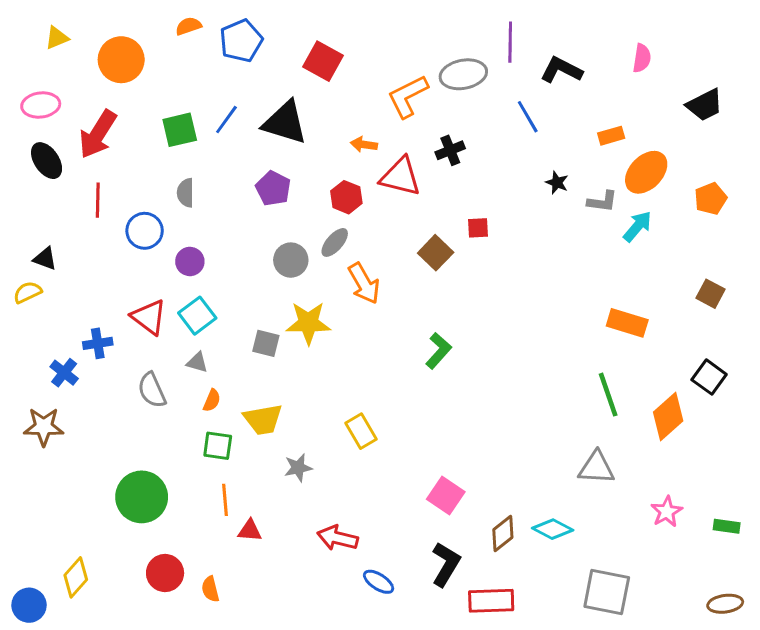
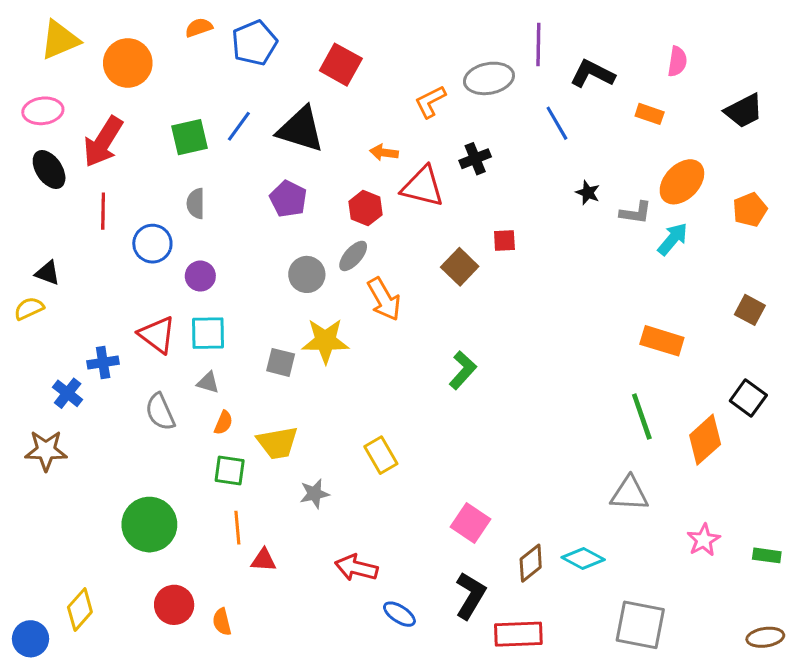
yellow triangle: (57, 38) -> (60, 40), size x1.6
orange L-shape: (408, 96) -> (430, 102), size x0.7
orange rectangle: (611, 136) -> (650, 114), moved, turned 35
cyan square: (197, 316) -> (208, 333), turned 36

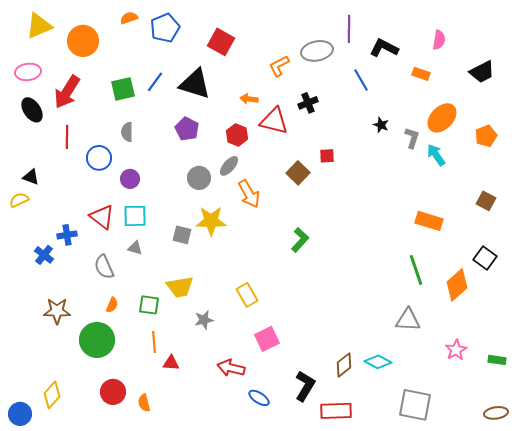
gray L-shape: (636, 213) -> (412, 138), turned -80
cyan arrow: (673, 239) -> (436, 155), turned -75
orange semicircle: (223, 423) -> (112, 305), moved
brown star: (46, 450) -> (57, 311), moved
pink square: (470, 523) -> (267, 339), moved, turned 30

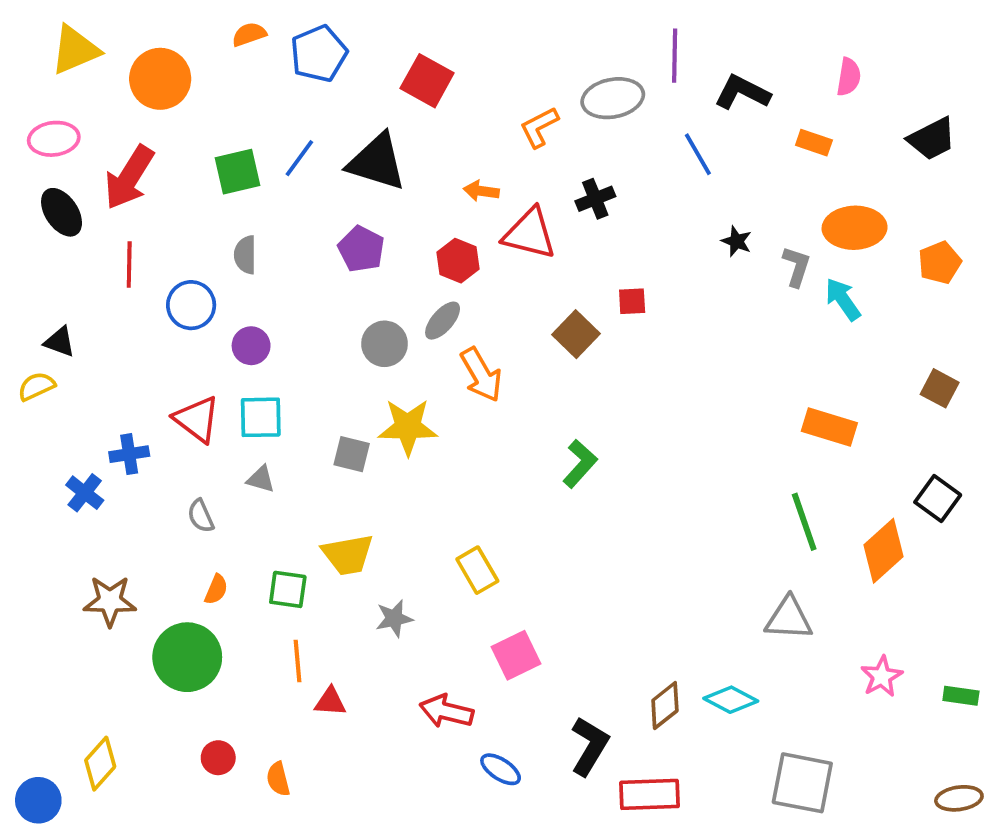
orange ellipse: (442, 118) -> (855, 228), turned 44
gray semicircle: (104, 267) -> (201, 516), size x0.7
red circle: (113, 392) -> (218, 758), size x0.7

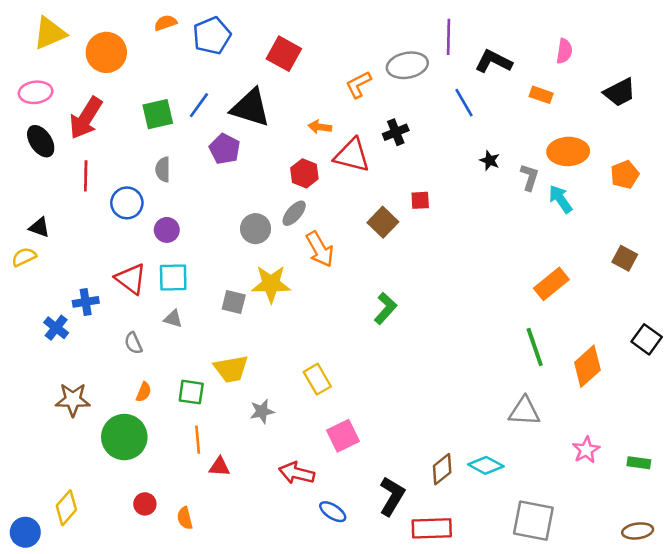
purple pentagon: (361, 249) -> (225, 149), moved
orange rectangle: (829, 427) -> (551, 284), turned -56
black square: (938, 499) -> (647, 339), moved

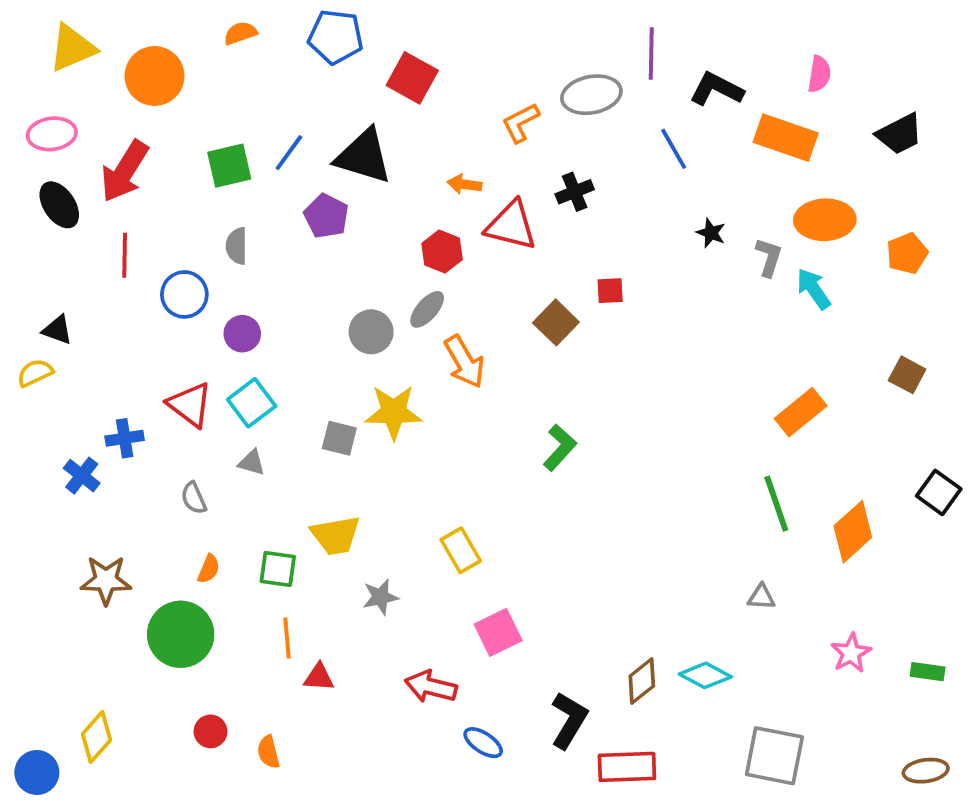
blue pentagon: (212, 36) -> (336, 37), moved, turned 30
orange rectangle: (541, 95) -> (786, 138), size x1.8
cyan square: (173, 278) -> (252, 403), turned -36
gray triangle: (524, 411) -> (761, 597), size x0.6

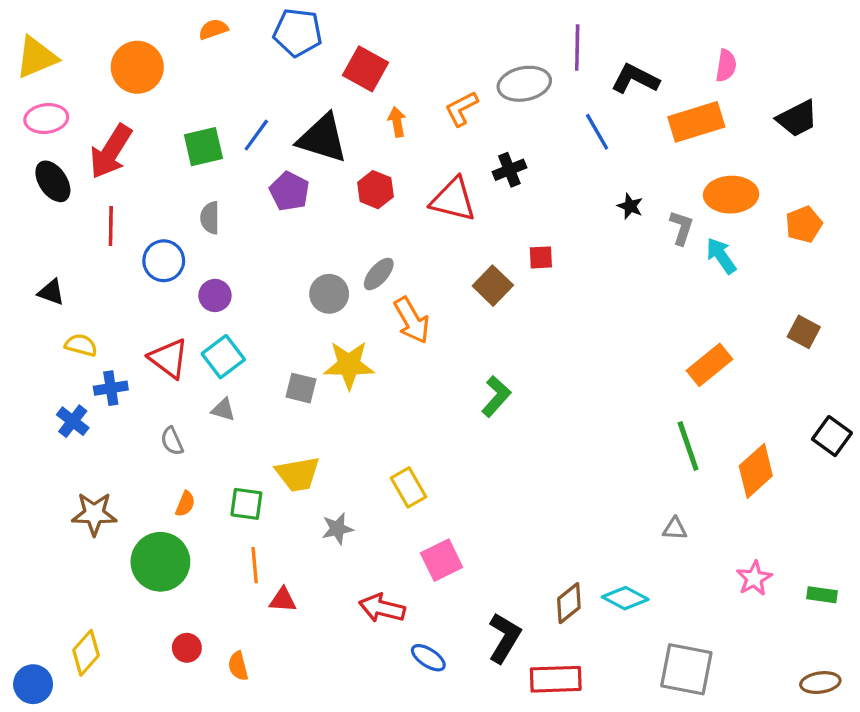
yellow triangle: (72, 48) -> (36, 57), moved
orange rectangle: (786, 138) -> (696, 122), turned -36
orange arrow: (464, 184) -> (397, 122), moved, turned 72
red hexagon: (442, 252) -> (375, 190), moved
yellow semicircle: (35, 373) -> (81, 345), moved, turned 40

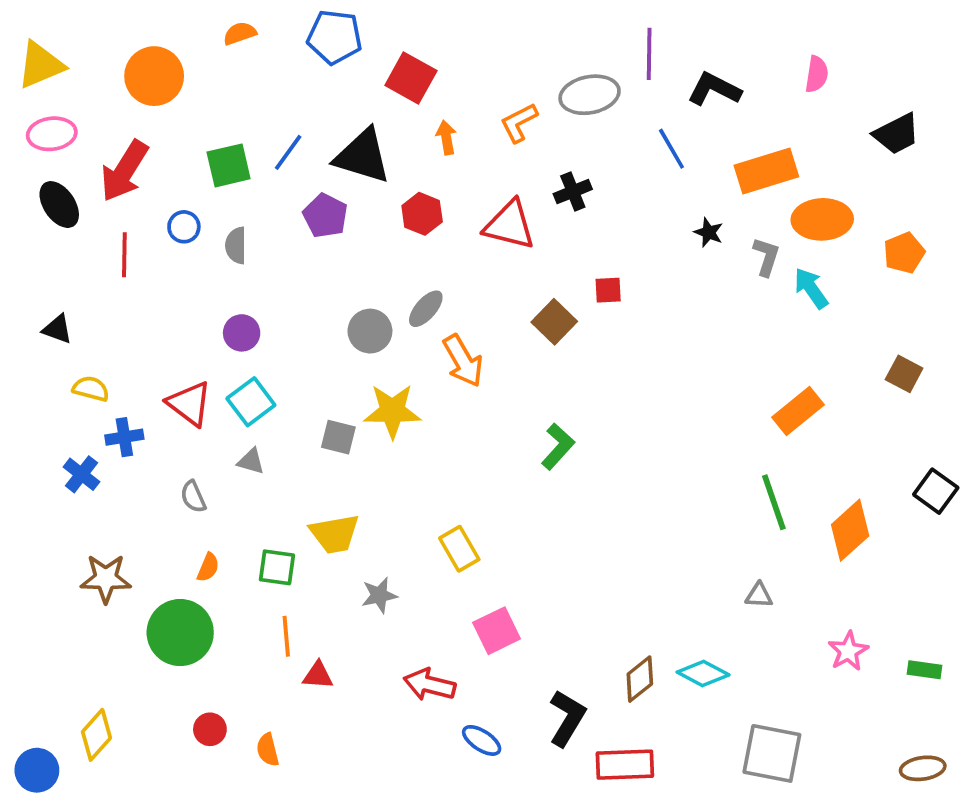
orange rectangle: (696, 122) -> (766, 171), moved
blue circle: (164, 261) -> (184, 227), moved, size x0.7

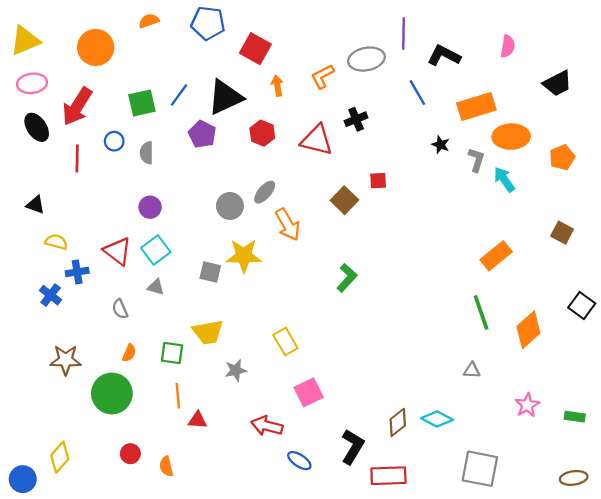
black triangle: (363, 156) -> (225, 97), turned -42

